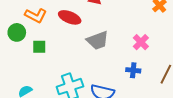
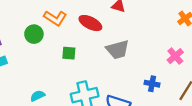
pink cross: (141, 42) -> (175, 56), moved
green square: (39, 47) -> (69, 53), moved

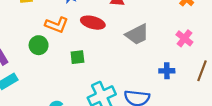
gray trapezoid: (118, 49) -> (137, 34), moved

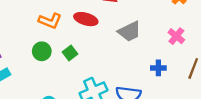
green circle: (39, 45) -> (42, 51), moved
green square: (77, 57) -> (70, 53), turned -32

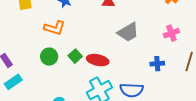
red ellipse: (86, 19) -> (98, 60), moved
pink cross: (176, 36) -> (171, 33), turned 35

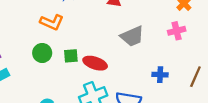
pink cross: (171, 33) -> (177, 31), moved
green square: (75, 56) -> (71, 56), turned 32

